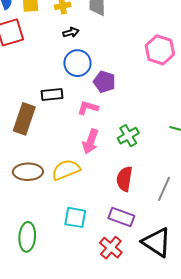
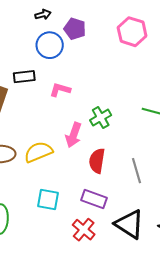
purple pentagon: (104, 82) -> (75, 29), moved
pink arrow: (90, 142) -> (74, 135), moved
gray line: (164, 189) -> (137, 171), turned -40

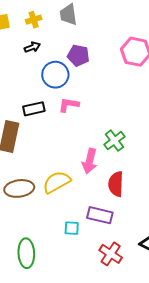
black arrow: (43, 14) -> (32, 47), moved
pink L-shape: (60, 90) -> (69, 105), moved
cyan square: (48, 199) -> (72, 228), size x0.7
purple rectangle: (94, 199) -> (100, 215), moved

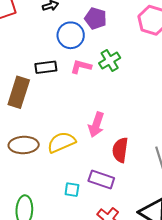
green cross: (114, 141) -> (110, 60), moved

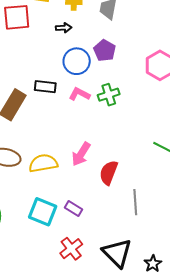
red semicircle: (120, 150) -> (109, 173), moved
purple rectangle: (101, 179) -> (73, 209), size x0.7
cyan square: (72, 190) -> (43, 212), size x1.8

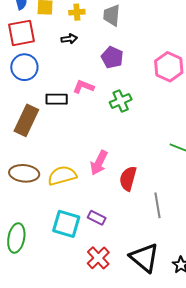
blue circle: (77, 61) -> (24, 67), moved
pink L-shape: (79, 94) -> (83, 87), moved

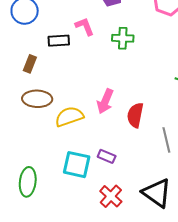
pink L-shape: (83, 87) -> (85, 26), turned 50
green cross: (121, 101) -> (123, 38), turned 30
brown rectangle: (26, 120) -> (30, 64), size x0.6
brown ellipse: (24, 173) -> (37, 99), moved

